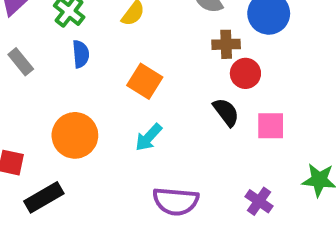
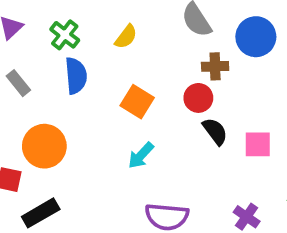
blue semicircle: (81, 54) -> (76, 76), size x1.4
red circle: (245, 73) -> (198, 98), moved
orange circle: (75, 135) -> (44, 146), moved

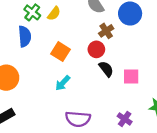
green cross: (65, 35) -> (32, 12), moved
brown cross: (215, 66) -> (106, 31), turned -32

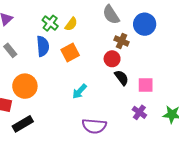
brown cross: (106, 31) -> (122, 41), turned -32
orange square: (61, 52) -> (70, 52), moved, turned 30
purple cross: (125, 119) -> (139, 112), moved

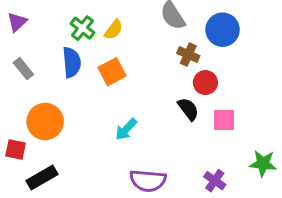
red circle: (112, 59) -> (205, 83), moved
purple cross: (139, 112) -> (215, 181), moved

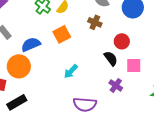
brown cross: (188, 55) -> (95, 22), moved
blue semicircle: (72, 62) -> (31, 44), moved, turned -108
purple cross: (215, 181) -> (116, 85), moved

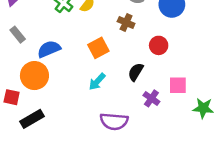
orange square: (62, 34) -> (98, 48), moved
black semicircle: (111, 58) -> (136, 72), moved, turned -112
pink square: (134, 65) -> (178, 85), moved

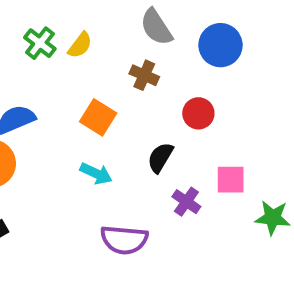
orange square: (98, 48) -> (98, 117), turned -30
cyan arrow: (97, 82) -> (96, 174), turned -108

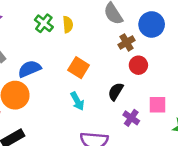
yellow semicircle: (80, 45) -> (68, 24), turned -42
brown cross: (144, 75) -> (126, 42), moved, turned 35
cyan arrow: (96, 174) -> (77, 101), turned 36

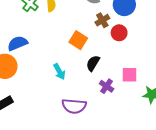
red circle: (138, 65) -> (119, 33), moved
orange square: (79, 68) -> (78, 40), moved

